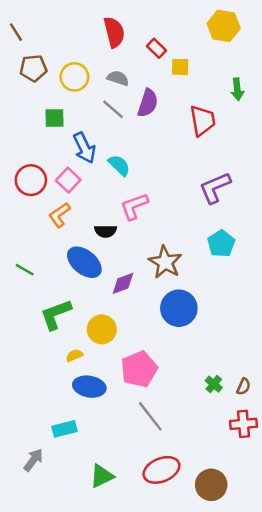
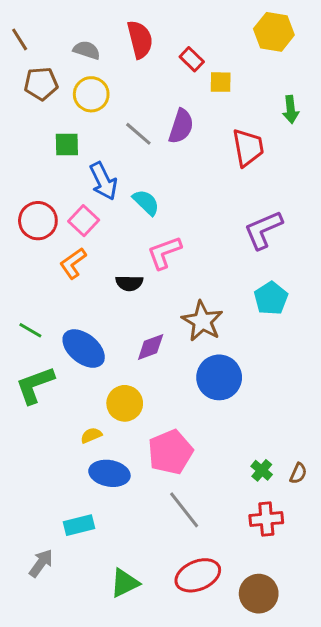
gray semicircle: (118, 78) -> (87, 50), moved
blue ellipse: (84, 262) -> (84, 349), moved
green L-shape: (56, 314) -> (35, 385), moved
red cross: (244, 424) -> (266, 519), moved

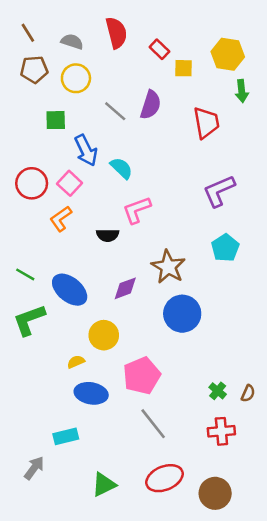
yellow hexagon: (274, 32) -> (228, 54), moved
brown line: (20, 39) -> (28, 33), moved

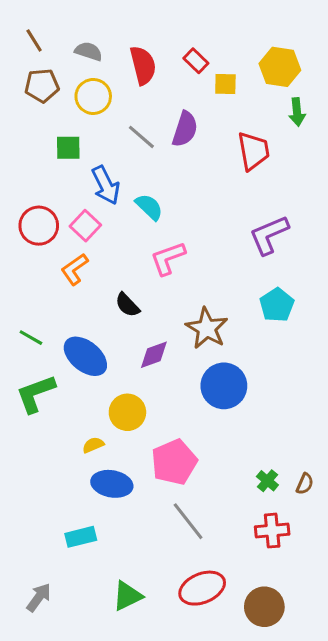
red semicircle: (116, 33) -> (143, 65), moved
black semicircle: (108, 235) -> (127, 305), moved, turned 45
gray arrow: (34, 468) -> (39, 597), moved

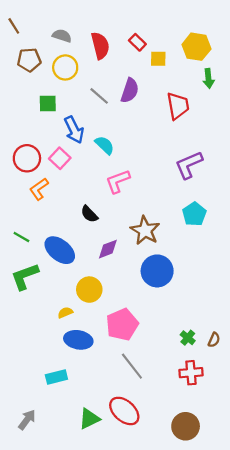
brown line: (34, 40) -> (14, 26), moved
orange L-shape: (75, 269) -> (39, 189), moved
red ellipse: (202, 588) -> (124, 411), moved, turned 64

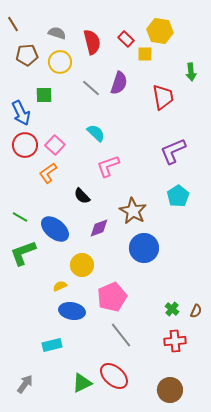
yellow hexagon: (196, 47) -> (160, 31), moved
blue arrow: (74, 130) -> (21, 113), moved
orange L-shape: (39, 189) -> (48, 173), moved

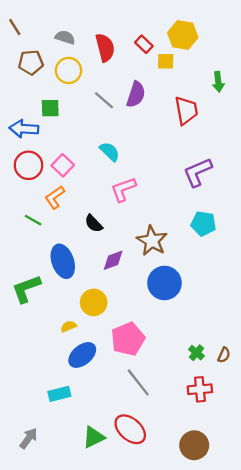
blue arrow: (21, 113) -> (24, 129), turned 120
cyan pentagon: (178, 196) -> (203, 224), turned -30
green line: (20, 217) -> (33, 220), moved
blue ellipse: (55, 229) -> (63, 261), turned 32
blue ellipse: (72, 311) -> (82, 355), turned -50

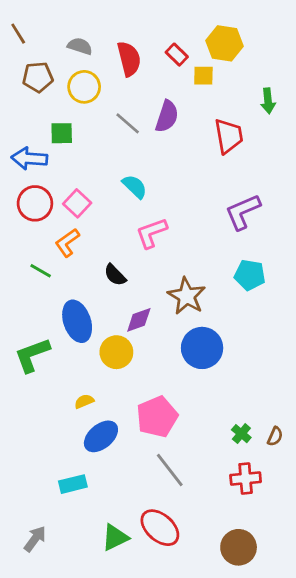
yellow circle: (94, 302) -> (116, 352), moved

